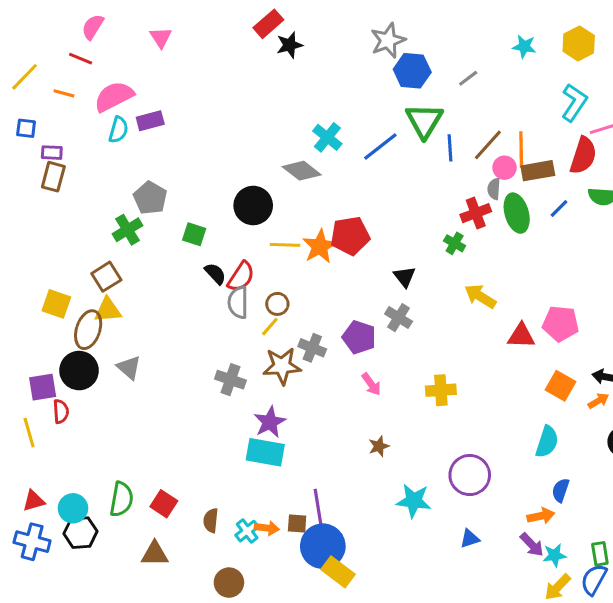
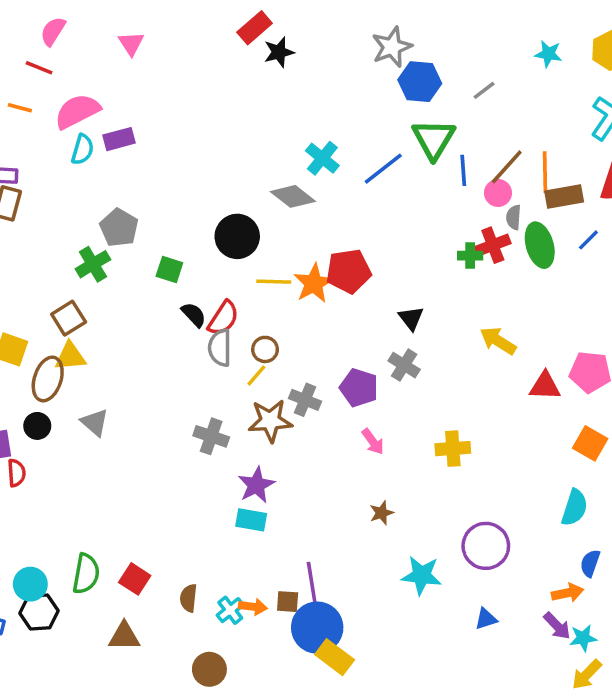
pink circle: (505, 168) -> (498, 193), moved
green cross: (455, 243) -> (470, 256), moved, turned -30
black circle: (79, 371) -> (37, 426), size x0.6
cyan rectangle: (265, 452) -> (251, 520), size x0.7

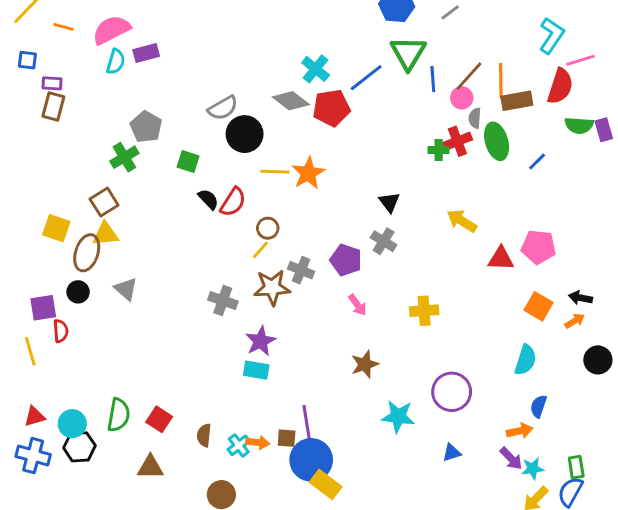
blue line: (588, 240) -> (537, 162), moved
red pentagon: (348, 271) -> (331, 108), moved
gray semicircle: (220, 348) -> (223, 108), moved, turned -120
brown star: (382, 513) -> (365, 364), size x1.4

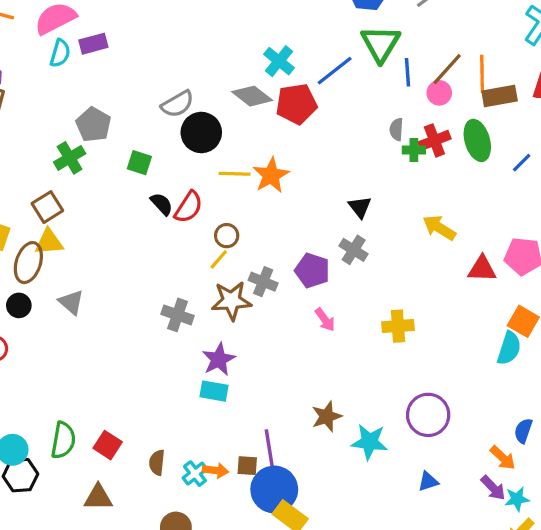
gray semicircle: (475, 118) -> (396, 129), moved
cyan semicircle: (525, 360) -> (509, 348), moved
brown star: (365, 364) -> (327, 416), moved
orange arrow: (520, 431) -> (503, 458), turned 55

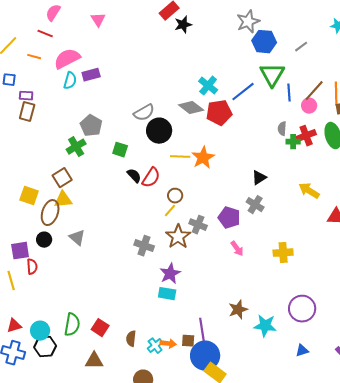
black triangle: (360, 207) -> (259, 178), turned 35
brown star: (231, 301) -> (178, 237), turned -30

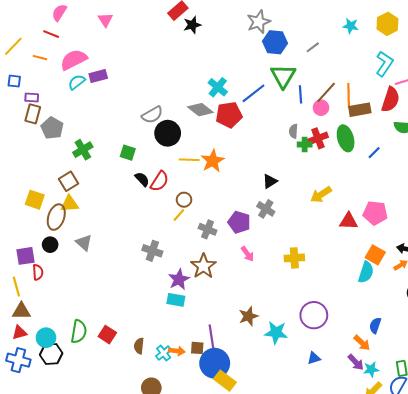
cyan semicircle: (70, 81) -> (77, 82), turned -144
gray pentagon: (91, 126) -> (52, 128), moved
yellow arrow: (309, 191) -> (321, 195), turned -65
brown star: (178, 237) -> (203, 266), moved
brown triangle: (94, 361) -> (21, 311), moved

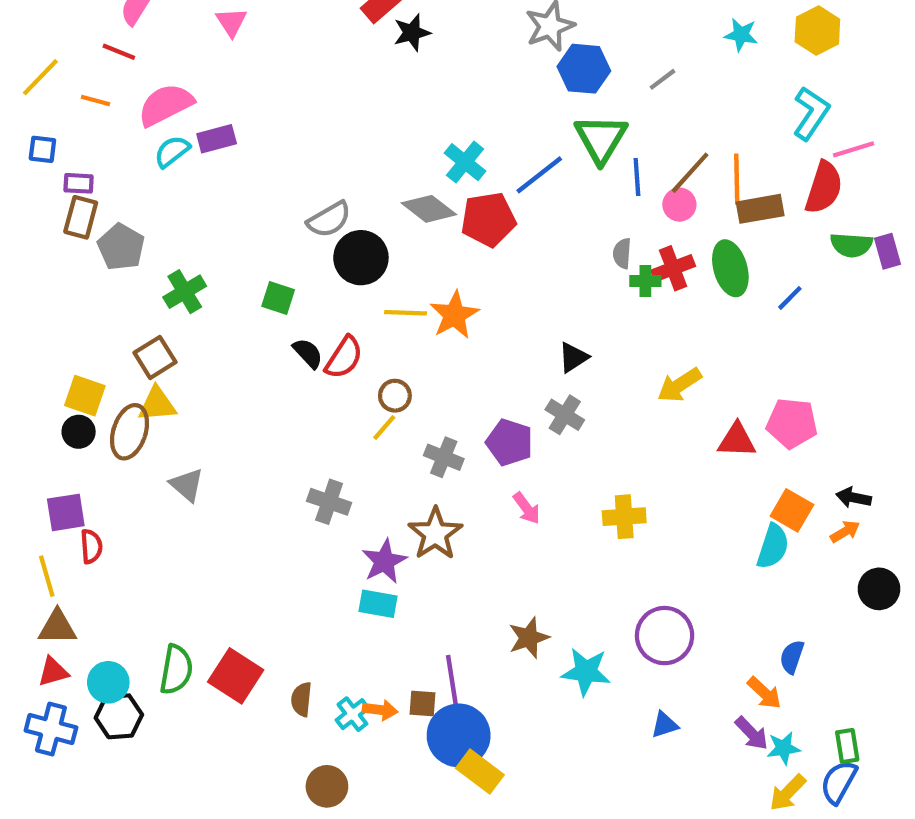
black circle: (50, 245) -> (79, 432), moved
red square: (107, 335) -> (236, 676), size x1.4

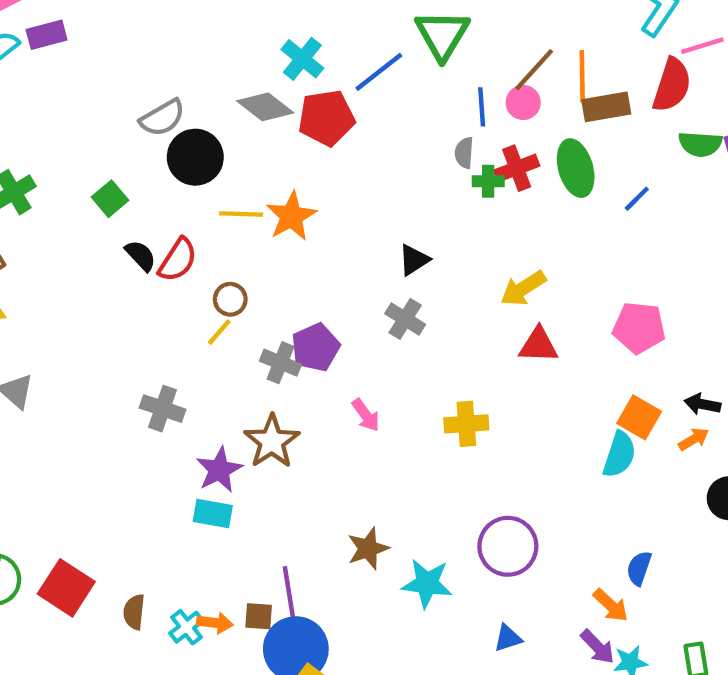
blue line: (637, 177) -> (482, 107), moved
green square: (278, 298) -> (110, 199), turned 32
red triangle: (737, 440) -> (538, 345), moved
purple pentagon: (510, 442) -> (315, 347), moved, turned 30

